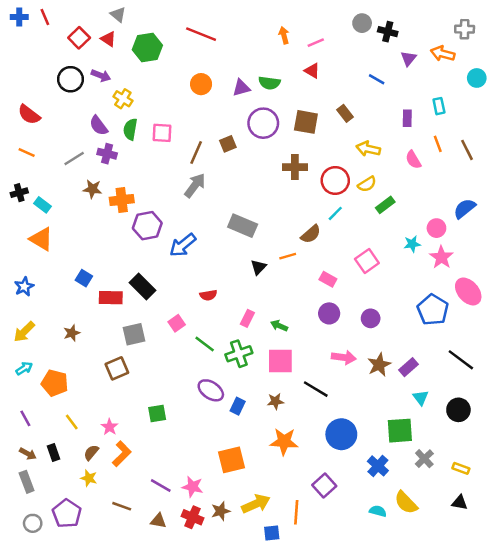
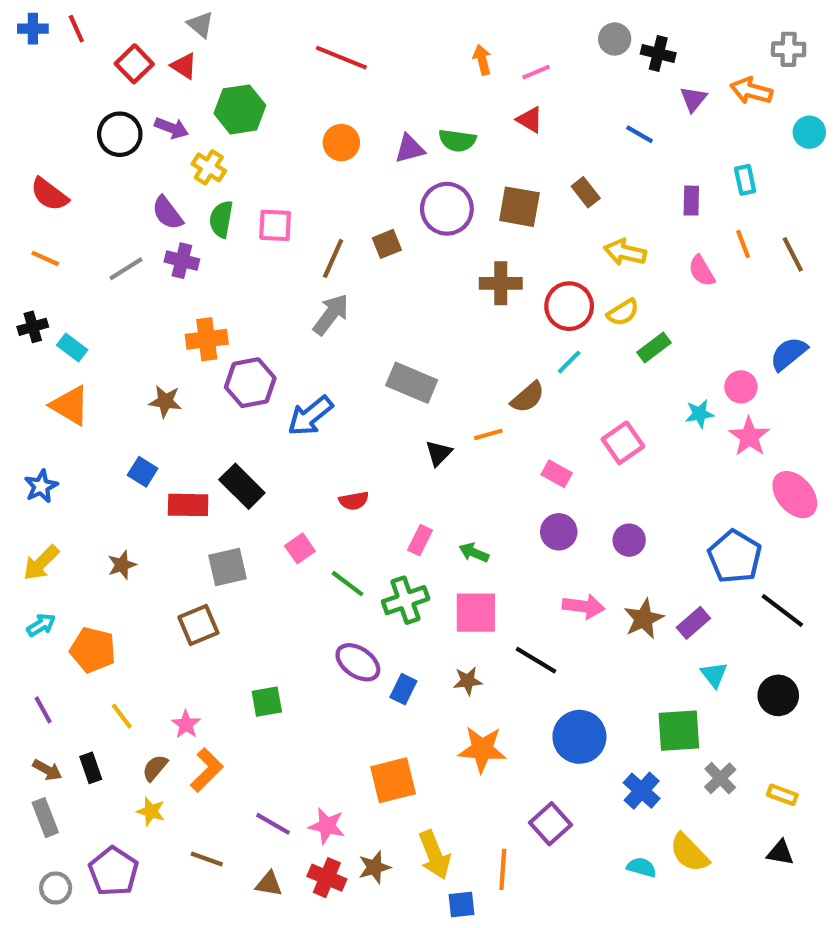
green hexagon: (147, 47) -> (240, 109), moved
brown star: (92, 189) -> (165, 401), moved
blue pentagon: (433, 310) -> (735, 557), moved
yellow arrow: (256, 504) -> (435, 855), turned 92

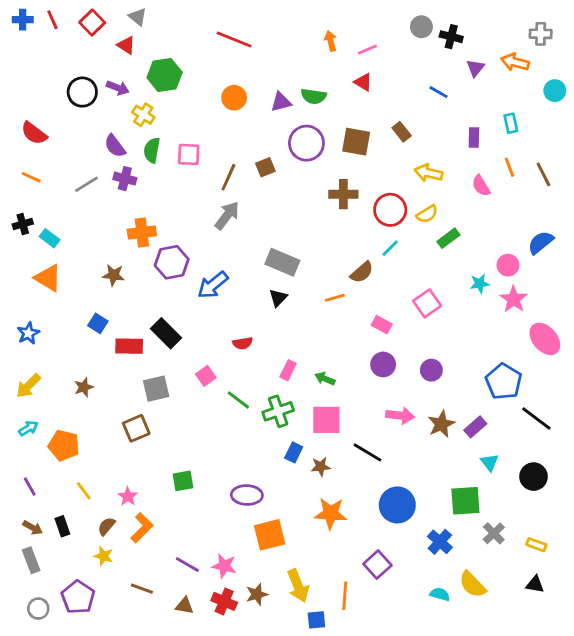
red square: (134, 64) -> (92, 22), moved
black triangle: (439, 453) -> (278, 298), moved
purple ellipse: (358, 662) -> (247, 495), moved, turned -32
blue rectangle: (403, 689) -> (294, 452), moved

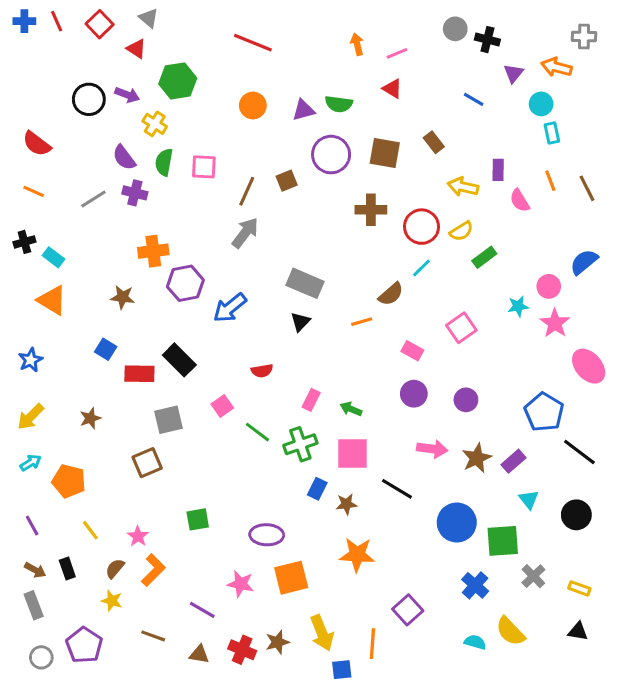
cyan circle: (555, 91) -> (541, 104), moved
purple rectangle: (474, 137) -> (498, 170), moved
blue circle: (397, 505) -> (457, 522), moved
pink star: (224, 566) -> (241, 584), moved

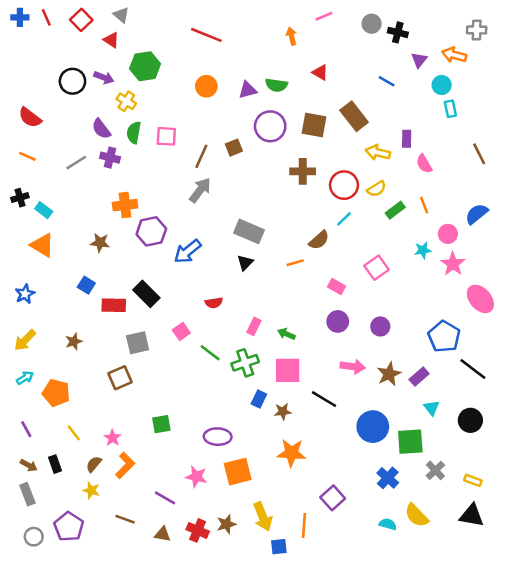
pink line: (397, 53) -> (324, 16), moved
brown rectangle: (434, 142) -> (354, 116), size x1.6
orange line: (550, 181) -> (424, 205), moved
black triangle: (578, 631) -> (472, 515), size x1.5

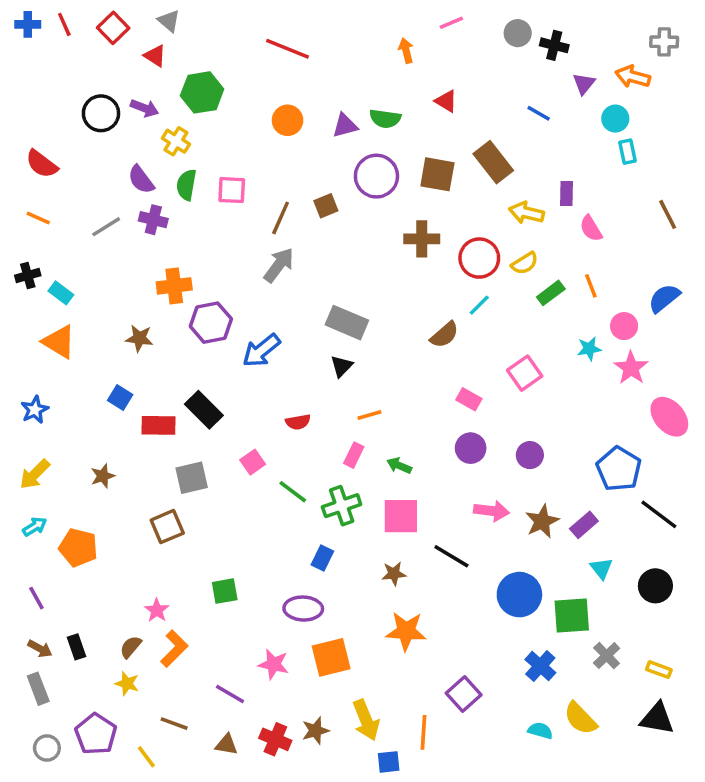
orange line: (295, 263) -> (369, 415), moved
blue rectangle: (259, 399) -> (322, 558), moved
yellow line: (74, 433) -> (146, 757), moved

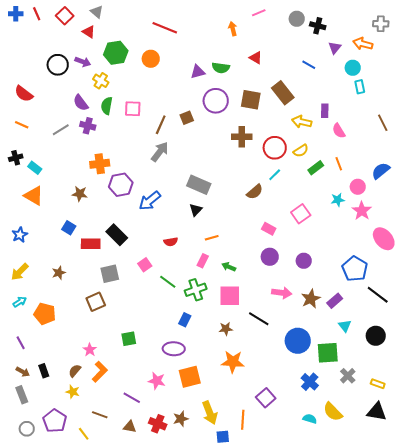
orange circle: (288, 120) -> (151, 59), moved

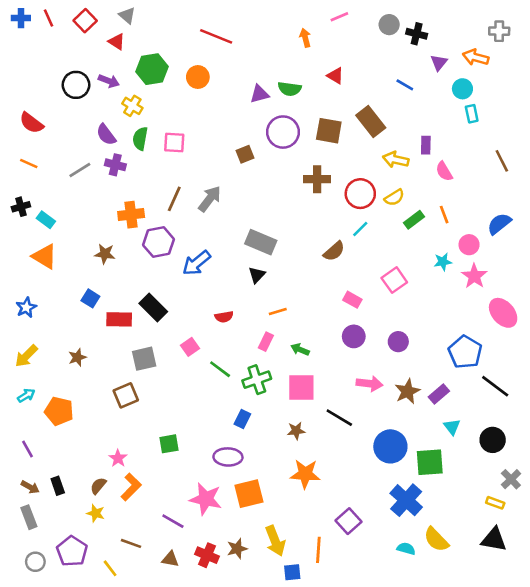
brown line: (161, 125) -> (174, 199), moved
gray cross: (348, 376) -> (511, 479), moved
pink star: (157, 381) -> (206, 499), size x1.4
blue cross: (310, 382) -> (406, 500), size x1.4

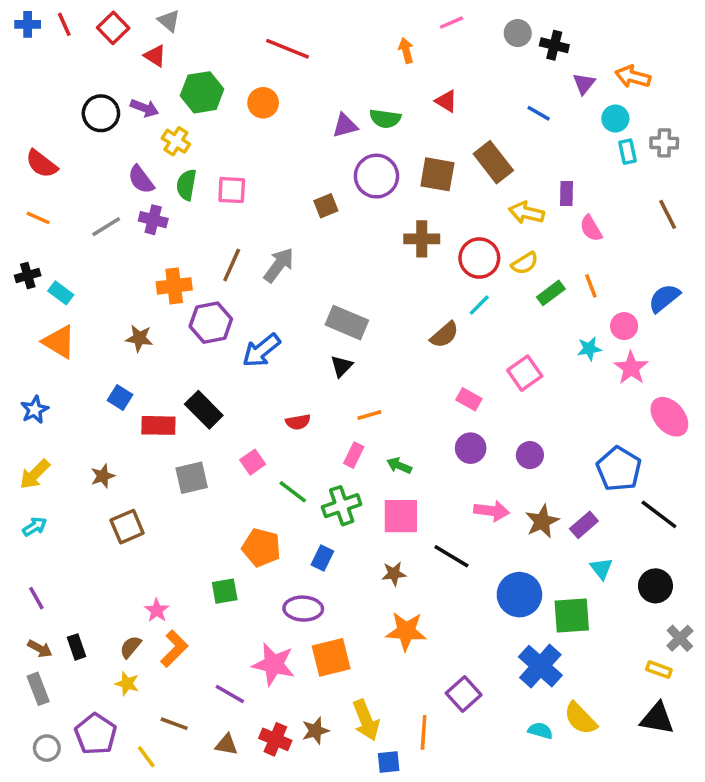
gray cross: (499, 31) -> (664, 143), moved
brown square: (126, 395) -> (127, 527), moved
orange pentagon: (59, 411) -> (261, 548), moved

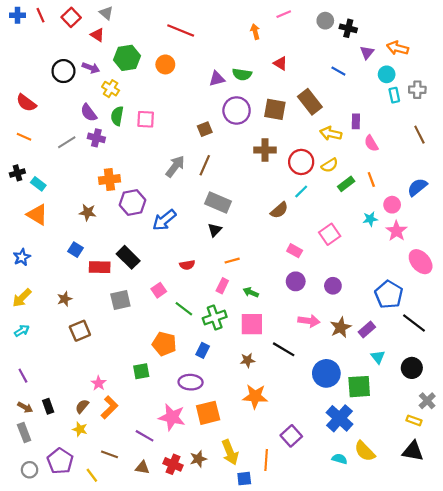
brown line: (232, 265) -> (205, 165), moved

